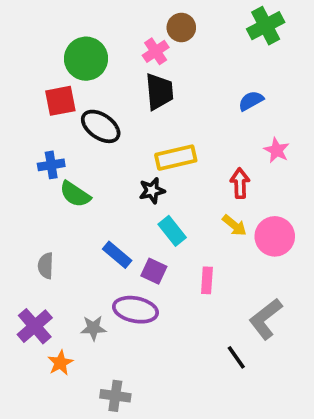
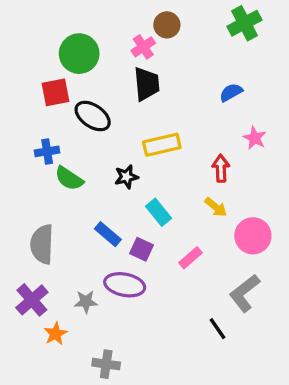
black star: (152, 191) -> (126, 177), moved
pink circle: (275, 236) -> (253, 236), moved
gray semicircle: (46, 266) -> (42, 244), size x1.6
pink rectangle: (207, 280) -> (190, 258), turned 45

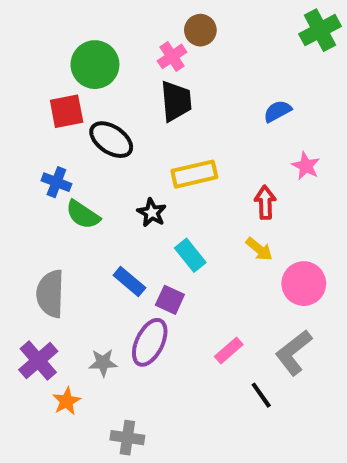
green cross: (244, 23) -> (320, 30), moved
blue cross: (47, 151) -> (56, 182), turned 30
black star: (126, 177) -> (152, 213), turned -30
pink rectangle: (190, 258) -> (229, 350), moved
purple ellipse: (125, 285) -> (150, 342), turned -75

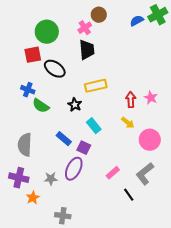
blue semicircle: (277, 111) -> (137, 21), moved
pink star: (306, 166) -> (151, 98), moved
purple cross: (38, 361) -> (19, 178), turned -36

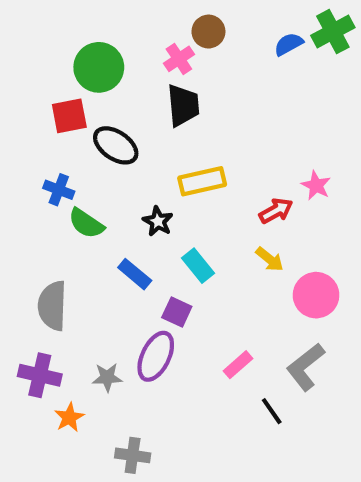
pink star: (151, 98) -> (316, 185), moved
red arrow: (131, 100) -> (276, 211), turned 63
blue rectangle: (64, 139) -> (135, 274), moved

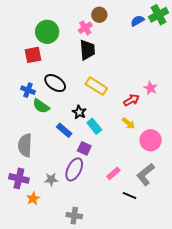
black ellipse: (116, 145) -> (55, 83), moved
yellow rectangle: (202, 181) -> (96, 86), turned 45
black star: (158, 221) -> (79, 112), moved
black line: (272, 411) -> (129, 196), turned -32
gray cross: (133, 455) -> (74, 216), moved

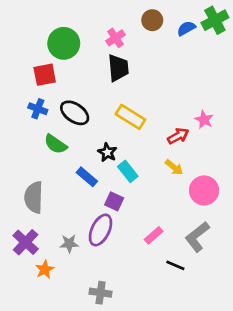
brown circle: (99, 15) -> (152, 20), moved
blue cross: (28, 90) -> (38, 109), moved
purple cross: (19, 178) -> (26, 242), turned 30

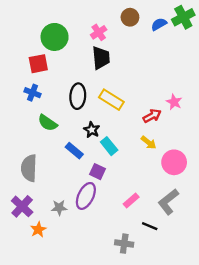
black ellipse: (75, 113) -> (78, 96), moved, turned 60
gray cross: (101, 293) -> (124, 244), moved

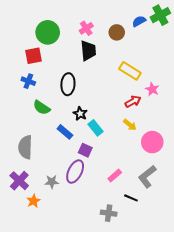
brown circle: (130, 17) -> (117, 32), moved
yellow rectangle: (111, 100) -> (130, 71), moved

